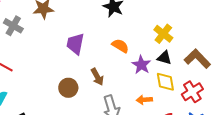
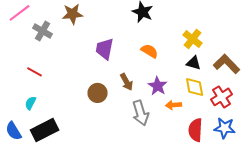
purple star: (141, 65) -> (158, 86), moved

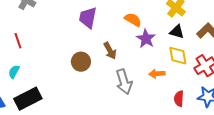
red line: (35, 72) -> (18, 41), turned 42
purple star: (158, 86) -> (146, 39), moved
red semicircle: (196, 130) -> (179, 99), size x0.7

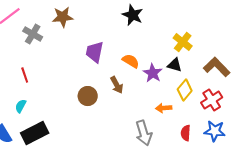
orange semicircle: (133, 20) -> (131, 61), moved
black triangle: (177, 32) -> (175, 65), moved
yellow diamond: (178, 56) -> (185, 90), turned 50
gray arrow: (124, 82) -> (144, 133), moved

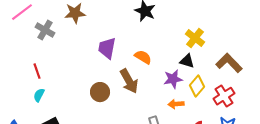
purple star: (153, 73) -> (173, 79), moved, turned 30
brown arrow: (117, 85) -> (129, 81), size x1.4
cyan semicircle: (21, 106) -> (39, 95), moved

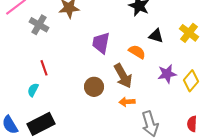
black triangle: (187, 61) -> (156, 36), moved
red line: (37, 71) -> (44, 68), moved
orange arrow: (176, 104) -> (127, 102), moved

